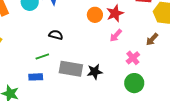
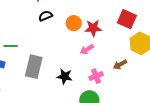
black semicircle: (56, 35) -> (45, 16), moved, turned -56
gray rectangle: (71, 69) -> (34, 67), turned 75
black star: (95, 72) -> (65, 76), moved

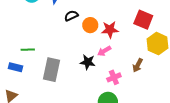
black semicircle: (45, 16) -> (71, 16), moved
brown arrow: (120, 65) -> (138, 65), turned -32
black star: (65, 76) -> (88, 62), moved

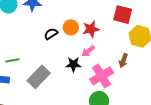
black semicircle: (71, 16) -> (51, 34), moved
gray rectangle: (51, 70) -> (39, 77), turned 40
pink cross: (114, 77) -> (102, 76), size x1.6

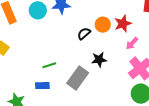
pink arrow: (88, 51) -> (132, 43), moved
black star: (73, 64) -> (99, 60), moved

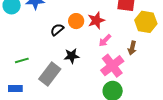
blue rectangle: (42, 86) -> (15, 89), moved

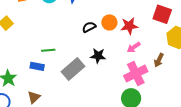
blue rectangle: (15, 89) -> (37, 66), moved

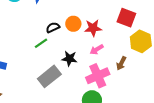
green line: (48, 50) -> (41, 43), moved, turned -32
black star: (98, 56) -> (69, 59), moved
gray rectangle: (73, 69) -> (49, 76), moved

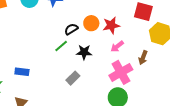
black star: (69, 59) -> (84, 52), moved
gray rectangle: (49, 76) -> (73, 78), size x0.6

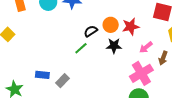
pink arrow: (117, 46) -> (146, 47), moved
black star: (84, 52) -> (114, 46), moved
gray rectangle: (73, 78) -> (62, 81), moved

